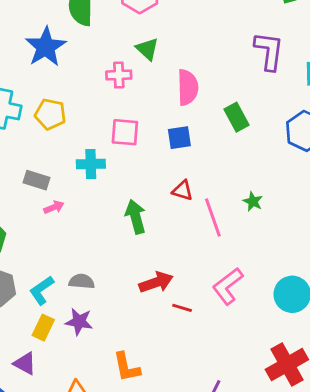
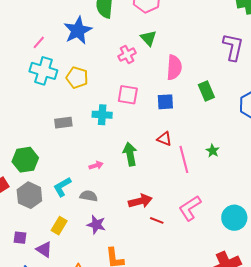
pink cross: (119, 75) -> (127, 55), turned -30
gray rectangle: (36, 180) -> (63, 123), turned -30
pink arrow: (54, 207) -> (96, 165), moved
cyan L-shape: (42, 290) -> (62, 187), moved
purple star: (79, 322) -> (96, 225), moved

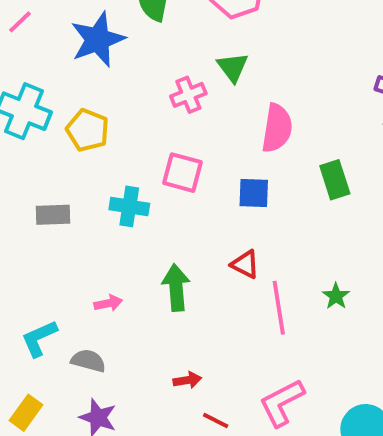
pink line: (39, 42) -> (20, 22), moved
red arrow: (140, 201) -> (187, 380), size x0.6

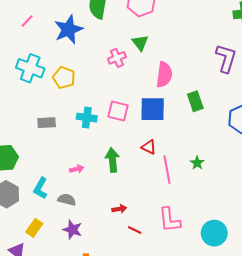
pink square: (183, 173) -> (118, 111), moved
blue square: (254, 193) -> (153, 109), size x1.5
cyan L-shape: (39, 338) -> (40, 188), turned -35
pink L-shape: (282, 403) -> (170, 220), turned -68

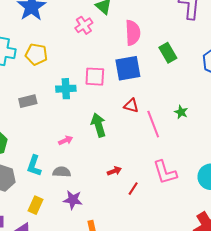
red line: (135, 230) -> (133, 189), turned -72

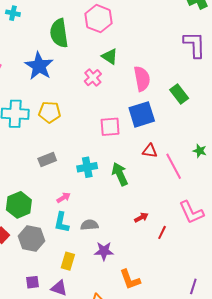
cyan cross: (66, 89) -> (87, 167), moved
pink arrow: (66, 140) -> (64, 198), moved

